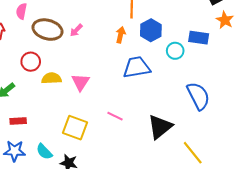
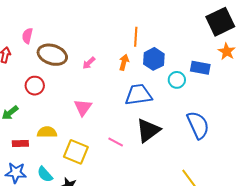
pink arrow: (76, 30) -> (89, 63), moved
yellow semicircle: (52, 78) -> (47, 132), moved
black triangle: (160, 127) -> (148, 130), moved

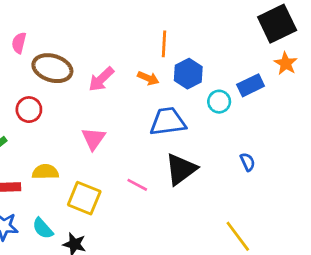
orange arrow: (124, 62) -> (148, 78), turned 98
pink arrow: (89, 63) -> (101, 79), size x1.5
blue rectangle: (200, 68) -> (251, 85), turned -36
blue semicircle: (198, 125) -> (248, 162), size x0.5

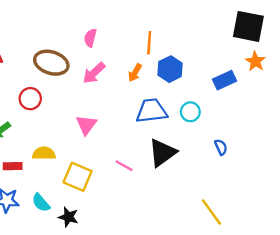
black square: (277, 24) -> (248, 26), turned 36
pink semicircle: (19, 43) -> (90, 38), moved
orange arrow: (148, 78) -> (135, 73), turned 96
cyan circle: (219, 102) -> (190, 112), moved

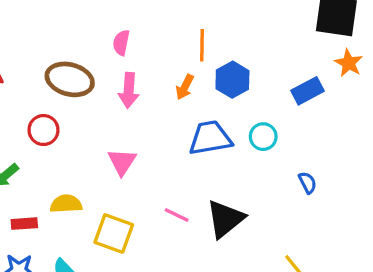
pink arrow: (94, 73) -> (129, 90), turned -40
black triangle: (162, 153) -> (225, 219), moved

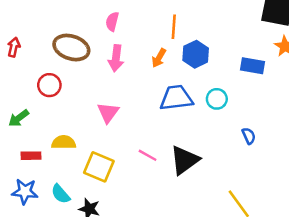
blue rectangle: (308, 91) -> (252, 66), turned 35

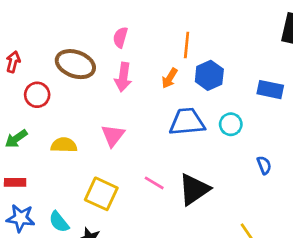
red circle: (49, 85) -> (37, 95), moved
yellow semicircle: (64, 142) -> (64, 145), moved
red rectangle: (31, 156) -> (15, 182), moved

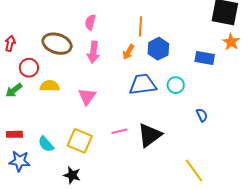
green arrow: (16, 139) -> (14, 90), moved
yellow semicircle: (64, 145) -> (50, 86), moved
pink line: (154, 183) -> (119, 131), turned -42
cyan semicircle: (59, 222) -> (46, 144), moved

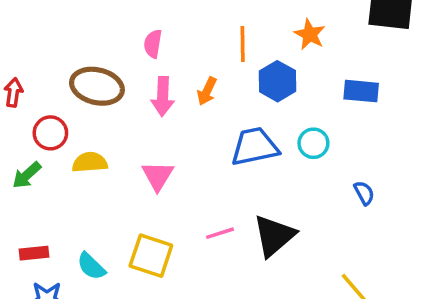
orange star: (231, 42) -> (310, 34), moved
orange arrow: (128, 52) -> (207, 91), moved

